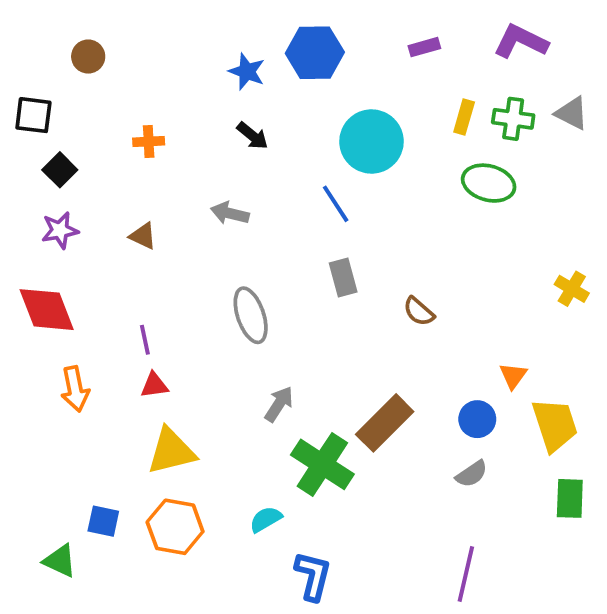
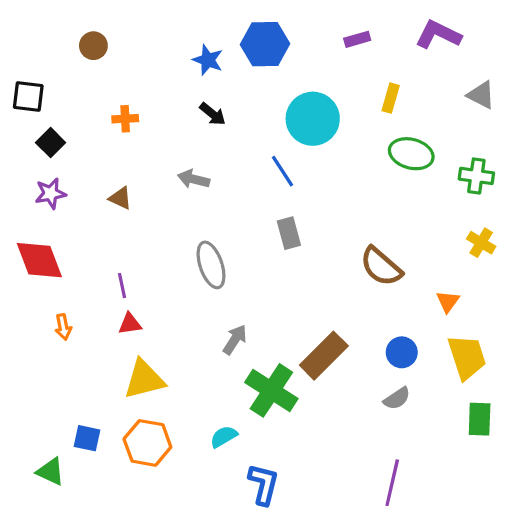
brown circle: (88, 57) -> (93, 46), moved
green cross: (513, 119) -> (476, 176), moved
brown semicircle: (419, 311) -> (381, 267), moved, size x1.6
orange triangle: (513, 376) -> (448, 301), moved
orange arrow: (75, 389) -> (63, 327), size x0.7

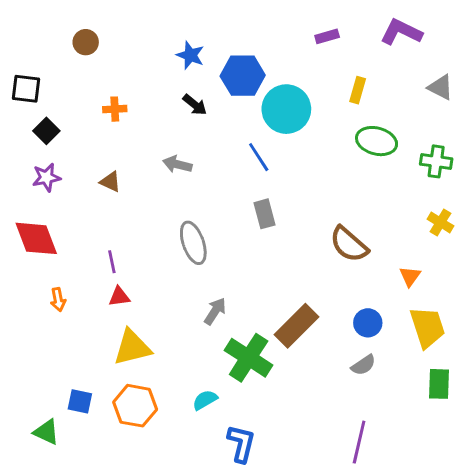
blue hexagon: (265, 44) -> (243, 76), moved

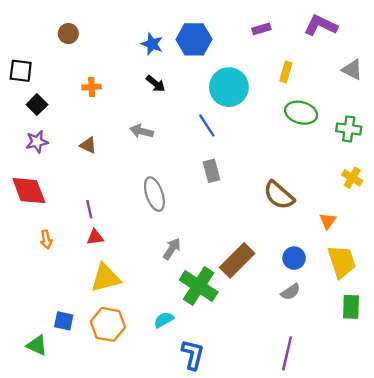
blue hexagon: (243, 76) -> (194, 39), moved

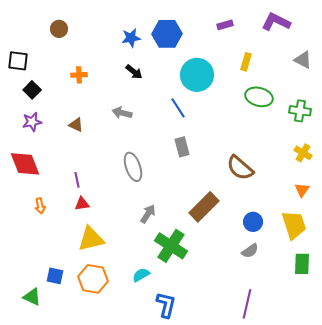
blue star: (152, 44) -> (131, 38), turned -30
orange triangle: (328, 221) -> (302, 190), moved
brown rectangle: (237, 260) -> (204, 207), moved

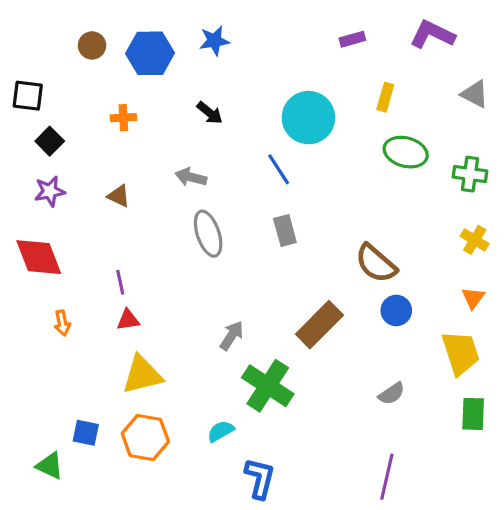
blue hexagon: (167, 34) -> (150, 53), moved
blue star: (131, 38) -> (214, 41), moved
gray ellipse: (133, 167) -> (208, 234), moved
blue circle: (253, 222) -> (396, 310), moved

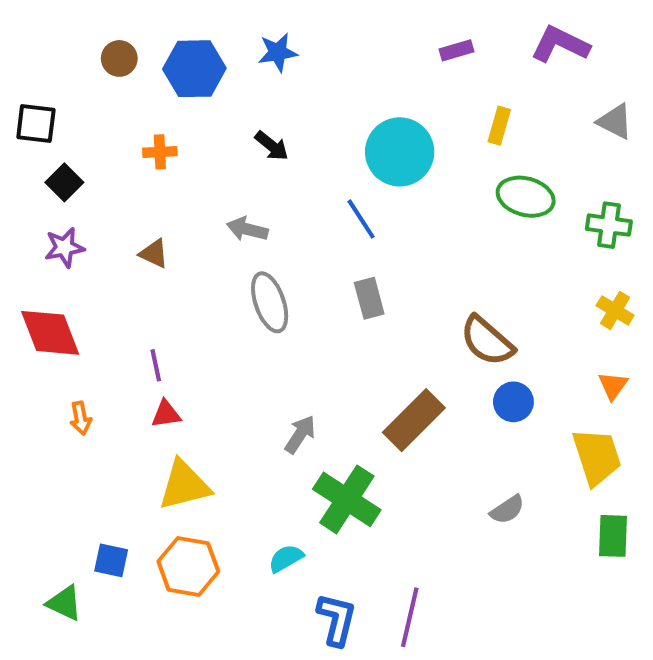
purple line: (387, 477) -> (410, 617), moved

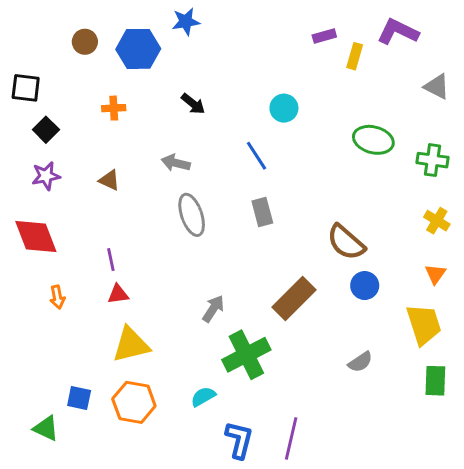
blue star: (278, 52) -> (186, 22), moved
yellow rectangle: (499, 126) -> (355, 56), moved
cyan circle: (400, 152) -> (284, 108), size x0.6
green cross: (347, 499) -> (246, 355), turned 30

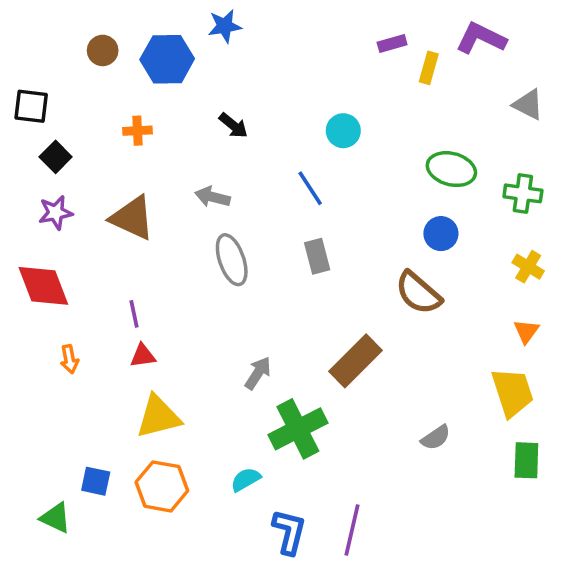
brown triangle: (109, 180) -> (132, 218), size x1.8
blue circle: (365, 286) -> (441, 234), moved

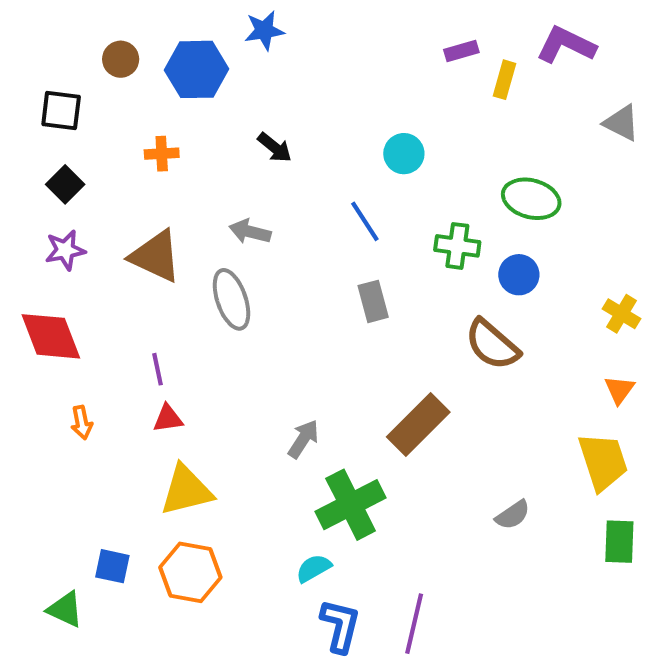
black square: (31, 106) -> (61, 111), moved
green cross: (523, 193) -> (457, 246), moved
gray ellipse: (232, 260) -> (231, 299), moved
cyan semicircle: (246, 479) -> (314, 568), moved

